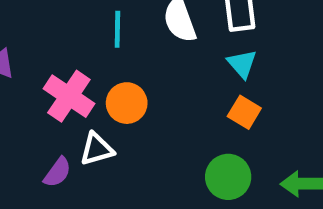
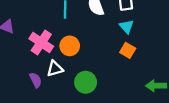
purple semicircle: (57, 172) -> (36, 80), turned -63
green circle: (228, 177) -> (86, 82), moved

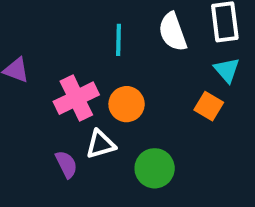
pink cross: (41, 42) -> (76, 98), turned 30
orange square: (128, 50) -> (209, 106), moved

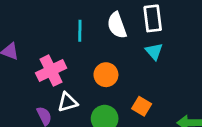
orange circle: (127, 104) -> (106, 75), moved
orange square: (209, 106) -> (142, 106), moved

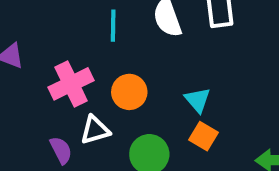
cyan triangle: (154, 51) -> (198, 100), moved
orange circle: (106, 75) -> (129, 92), moved

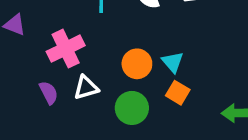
orange circle: (129, 92) -> (137, 64), moved
purple semicircle: (61, 150) -> (49, 93), moved

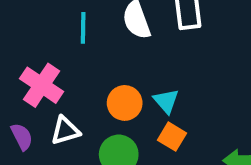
pink cross: (66, 49) -> (42, 85), turned -30

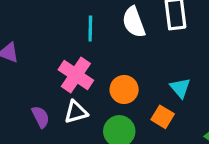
pink cross: (42, 85) -> (76, 75), moved
cyan triangle: (166, 101) -> (180, 88), moved

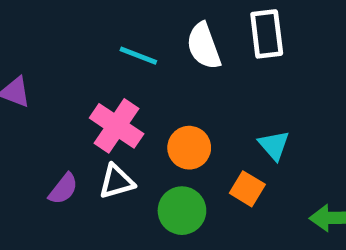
cyan line: (90, 28) -> (138, 56), turned -70
purple semicircle: (41, 117) -> (63, 189), turned 65

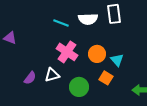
white semicircle: (204, 46) -> (88, 19), turned -72
pink cross: (117, 126) -> (67, 52), moved
orange circle: (189, 148) -> (97, 54), moved

